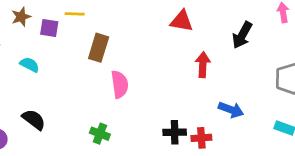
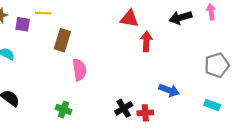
black arrow: (242, 35) -> (180, 18), moved, turned 45
red arrow: (203, 65) -> (146, 41), moved
black cross: (175, 132) -> (124, 108), turned -30

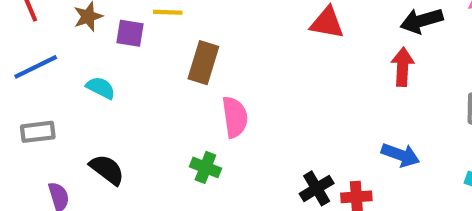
red arrow: (146, 41) -> (403, 67), moved
green cross: (64, 109) -> (205, 167), moved

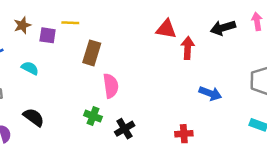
red arrow: (403, 67) -> (188, 48), moved
blue arrow: (400, 155) -> (210, 93), moved
black cross: (317, 188) -> (125, 129), moved

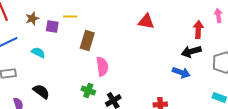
black arrow: (223, 28) -> (191, 52), moved
red arrow: (188, 48) -> (198, 30), moved

